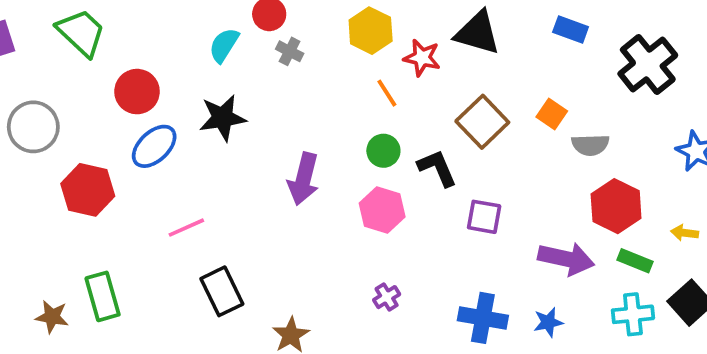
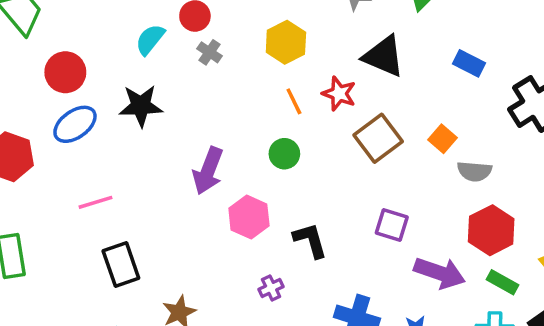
red star: (422, 58) -> (339, 94), moved
black L-shape: (437, 168) -> (310, 240), moved
pink hexagon: (382, 210) -> (249, 217), moved
purple square: (484, 217) -> (392, 225), moved

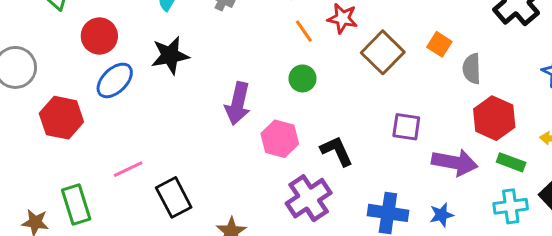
gray semicircle: (474, 171) -> (472, 69), turned 92
pink line: (95, 202) -> (128, 169), moved
purple cross: (271, 288) -> (309, 198), size x2.0

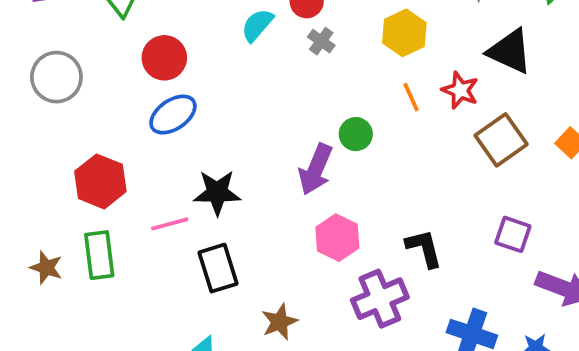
black star: (170, 55) -> (217, 193), moved
green circle: (302, 78) -> (356, 134), moved
red hexagon: (61, 118) -> (100, 181), moved
pink hexagon: (280, 139) -> (337, 238), moved

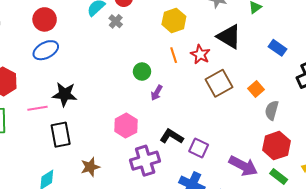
gray cross: (321, 41) -> (116, 21), moved
purple arrow: (316, 169) -> (157, 93), moved, size x0.6
purple square: (513, 234) -> (199, 148), moved
black L-shape: (424, 248) -> (172, 136), turned -50

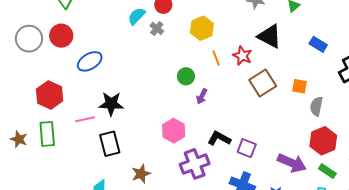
red circle: (45, 19) -> (61, 36), moved
yellow hexagon: (174, 20) -> (202, 28), moved
orange square: (256, 89) -> (300, 86), turned -35

